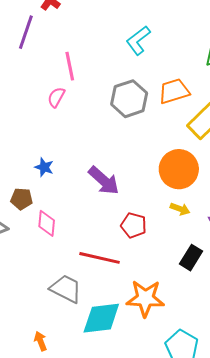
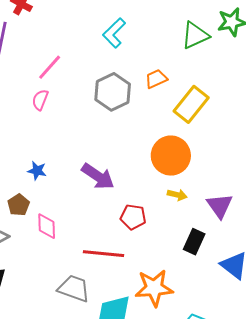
pink line: (70, 66) -> (50, 67), turned 60
orange trapezoid: (174, 91) -> (156, 79), size x0.7
brown pentagon: (21, 199) -> (19, 205), turned -30

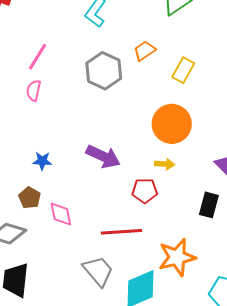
yellow rectangle: (191, 104) -> (183, 70), size x0.7
yellow arrow: (177, 195) -> (165, 164), moved
gray trapezoid: (74, 288) -> (98, 271), turned 40

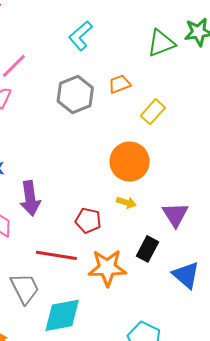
purple arrow: (103, 156) -> (30, 198), moved, turned 44
yellow arrow: (165, 164) -> (126, 202), moved
orange star: (177, 257) -> (107, 268), moved

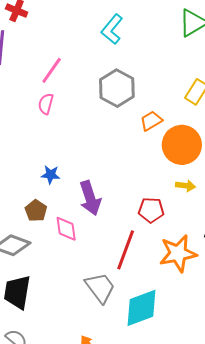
orange trapezoid: (120, 84) -> (151, 121), moved
red line: (56, 255) -> (126, 250), turned -69

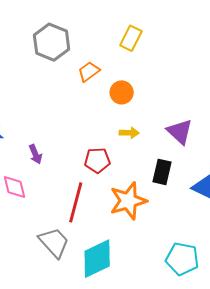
orange circle: (182, 145) -> (122, 92), size x0.6
purple arrow: (90, 198) -> (35, 154), size x0.6

